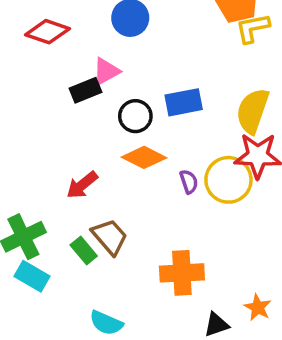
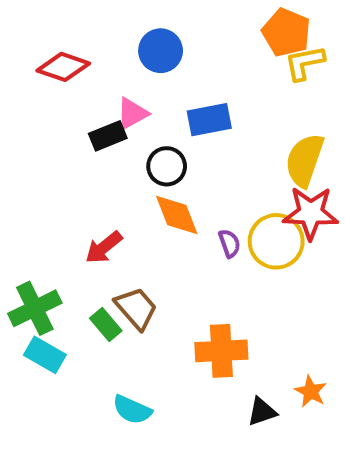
blue rectangle: (184, 102) -> (209, 120), moved
orange diamond: (144, 157) -> (177, 215), turned 42

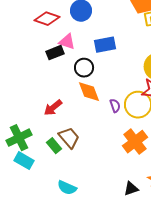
red diamond: (63, 67) -> (47, 19), moved
pink triangle: (132, 114) -> (67, 42), turned 48
orange cross: (221, 351) -> (135, 142), moved, turned -35

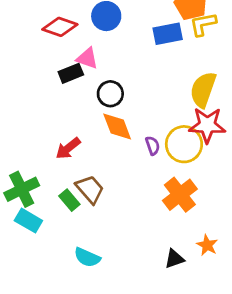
blue rectangle: (105, 45) -> (168, 34), moved

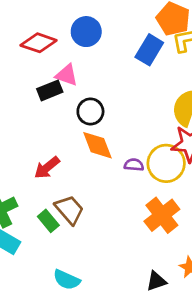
blue rectangle: (168, 34) -> (149, 50), turned -48
purple semicircle: (153, 146) -> (134, 165), turned -66

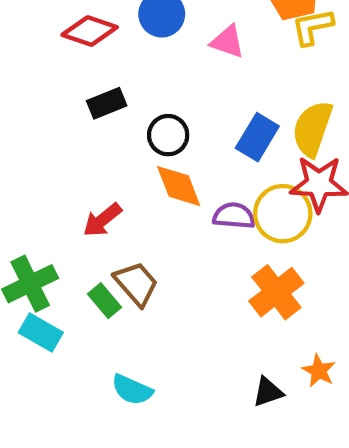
blue rectangle: (149, 50) -> (257, 137), moved
pink triangle: (67, 75) -> (228, 42), moved
purple semicircle: (134, 165) -> (234, 216), size x1.4

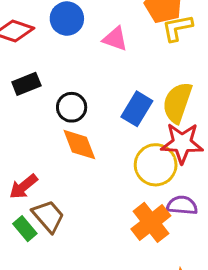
purple semicircle: (234, 216) -> (182, 205), moved
red arrow: (102, 220) -> (23, 187), moved

